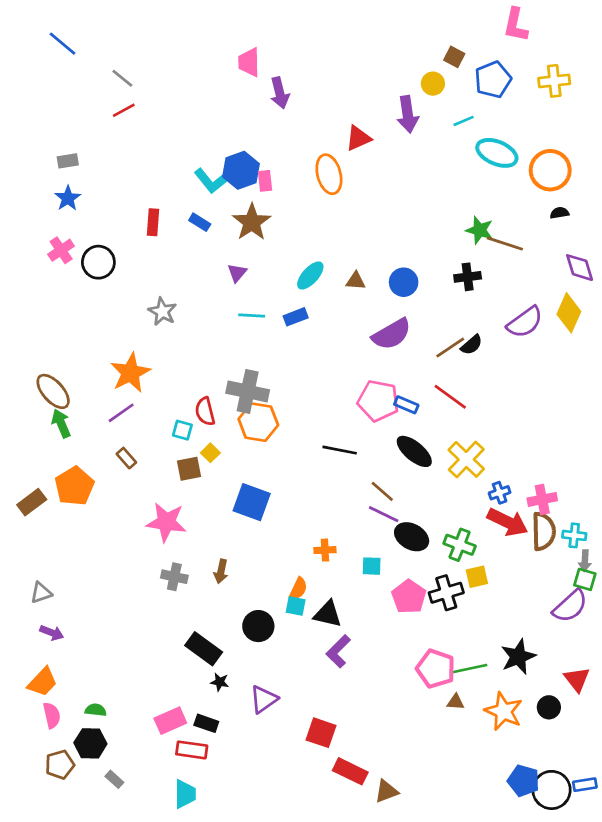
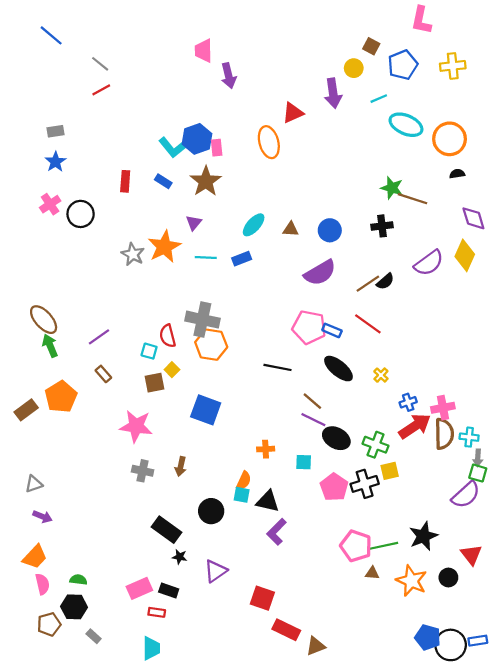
orange star: (130, 373) -> (164, 247), moved
yellow cross: (466, 459) -> (381, 375), size x0.5
red arrow: (508, 522) -> (415, 426), turned -60
red rectangle: (192, 750) -> (157, 612), size x0.7

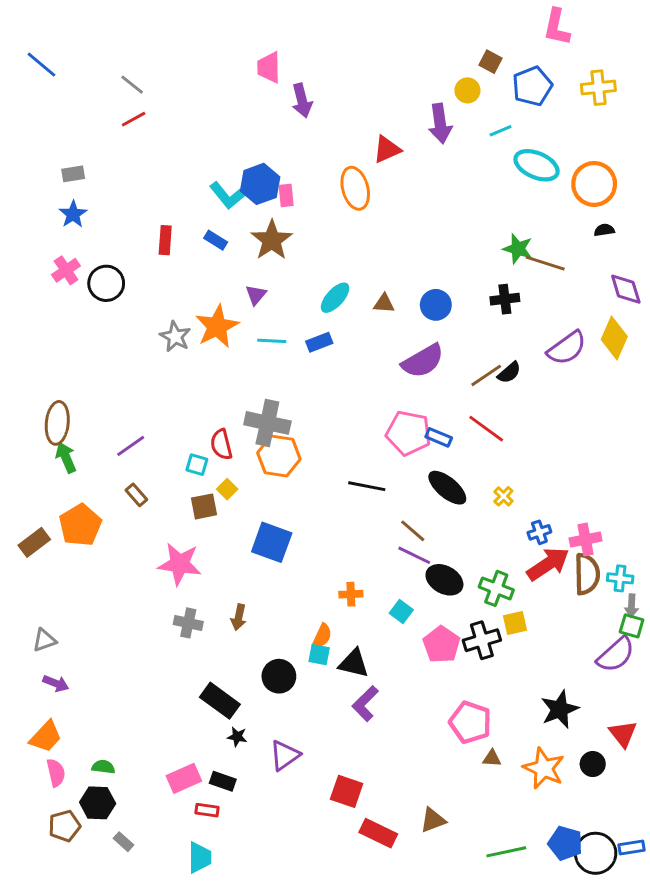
blue line: (51, 35) -> (41, 65), moved
brown ellipse: (44, 320) -> (57, 423), turned 48
cyan square: (304, 462) -> (401, 611), turned 35
green line: (383, 546) -> (506, 852), moved
brown triangle: (316, 646) -> (433, 820), moved

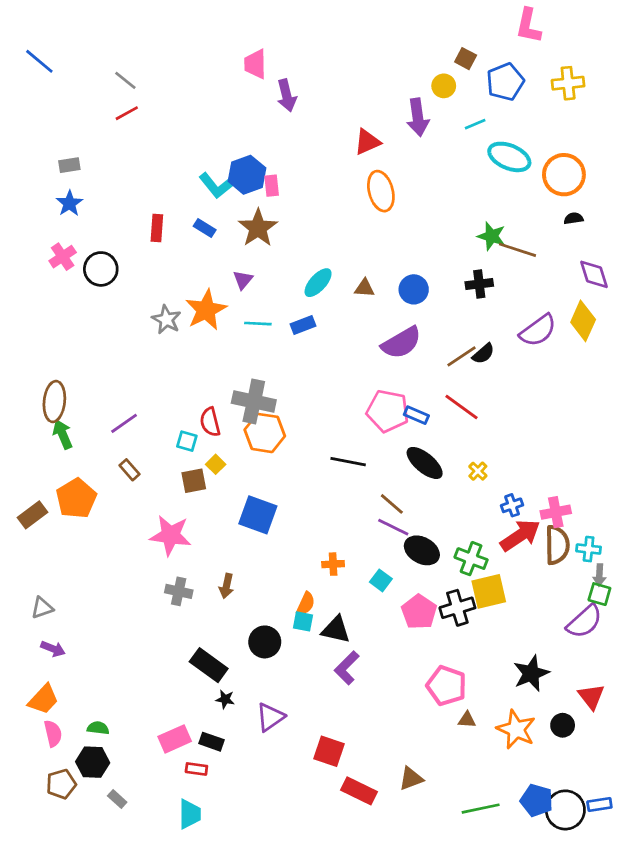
orange ellipse: (355, 188) -> (381, 191), moved
yellow square: (515, 623) -> (489, 591), size x1.5

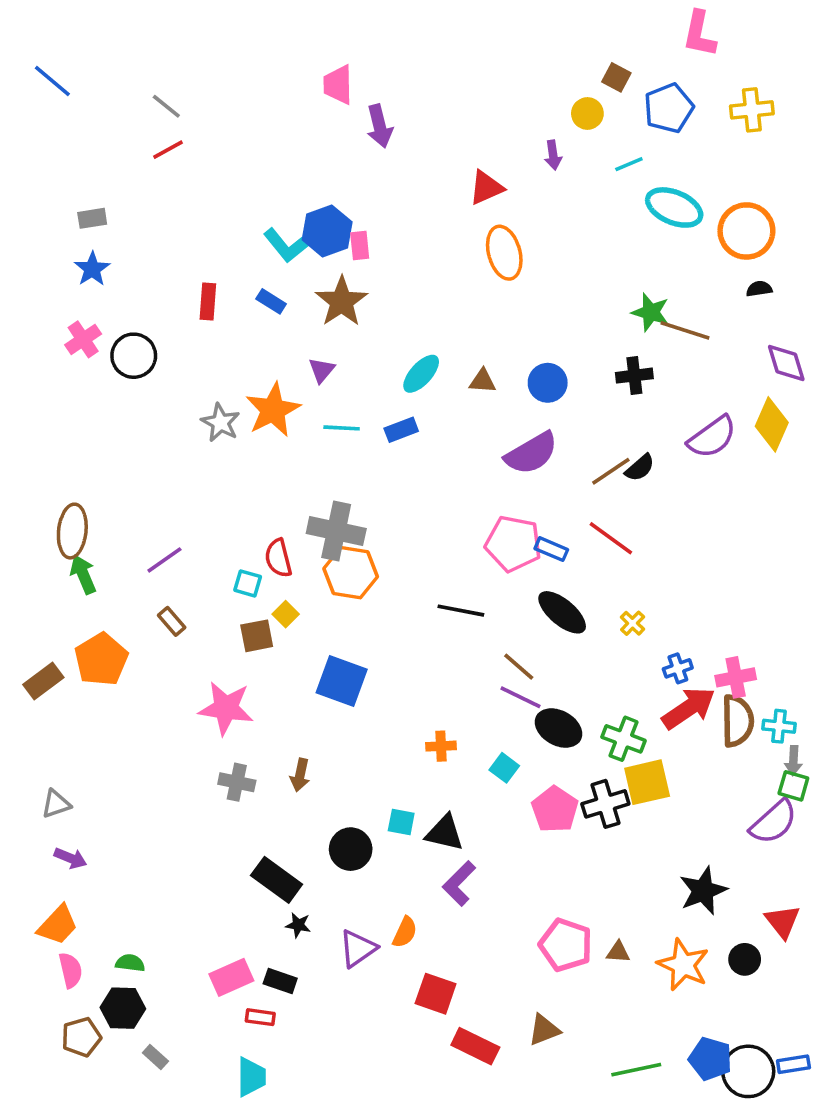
purple arrow: (418, 117) -> (553, 155), size x0.6
orange semicircle: (306, 604) -> (405, 932), moved
pink pentagon: (446, 686) -> (566, 945), moved

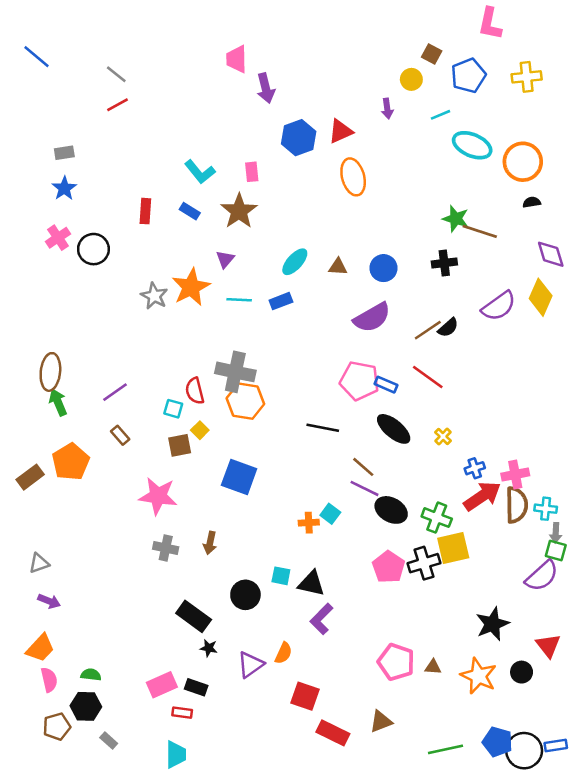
blue hexagon: (327, 231) -> (299, 138), moved
cyan square: (504, 768) -> (330, 514), moved

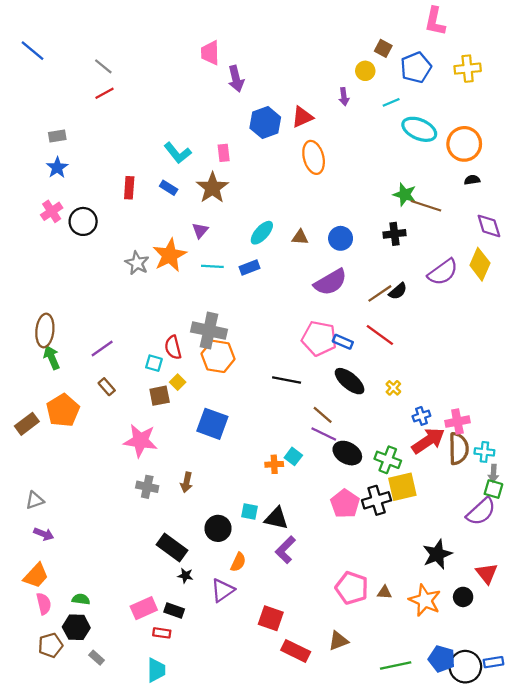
orange semicircle: (283, 653) -> (238, 562), moved

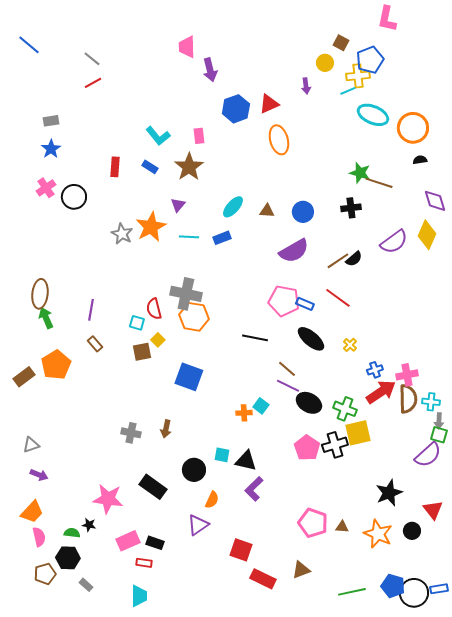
yellow cross: (468, 69) -> (358, 76), moved
purple line: (102, 349) -> (91, 310), turned -45
pink star: (140, 441) -> (108, 499), moved
black star: (185, 576) -> (89, 525), moved

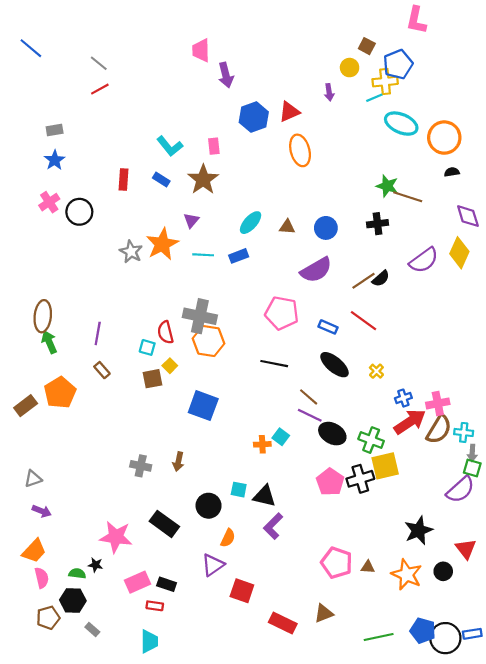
pink pentagon: (284, 301) -> (282, 313), moved
brown semicircle: (408, 399) -> (439, 429), turned 32
red square: (241, 550) -> (242, 591), moved

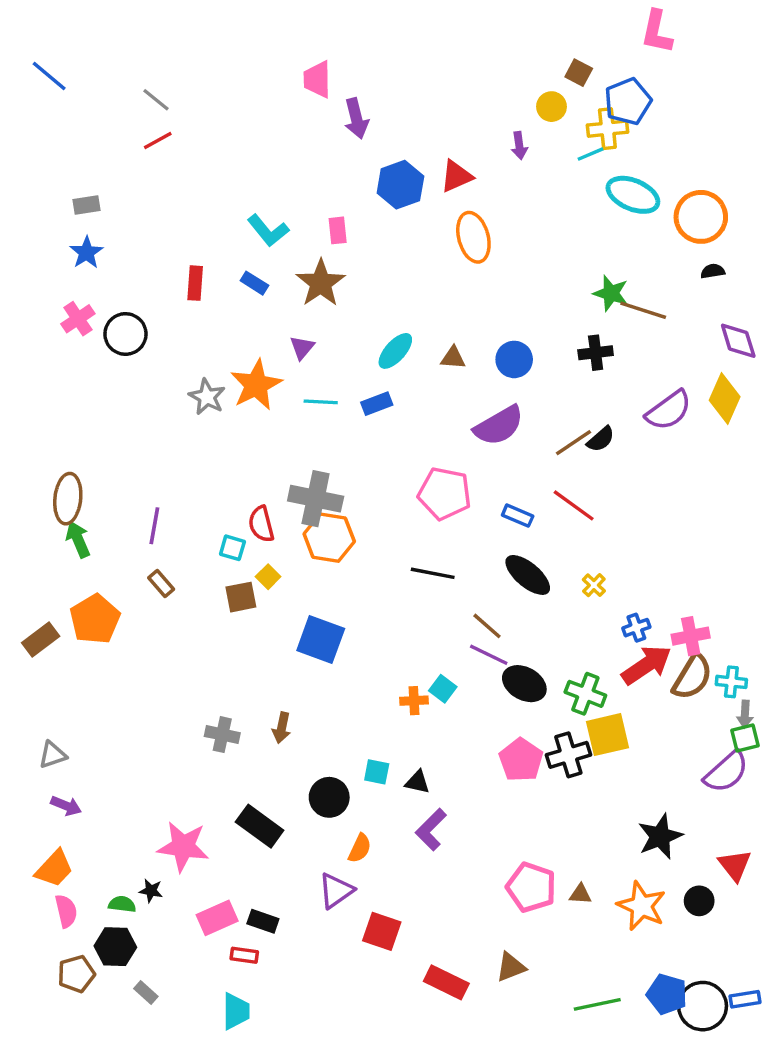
green square: (472, 468) -> (745, 738), turned -30
black triangle: (265, 496) -> (417, 782), size x0.7

